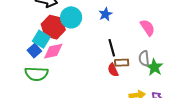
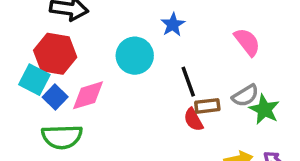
cyan circle: (71, 17) -> (135, 56), moved
red hexagon: (53, 27) -> (55, 54), moved
cyan square: (41, 39) -> (34, 80), moved
gray semicircle: (144, 58) -> (245, 96), turned -112

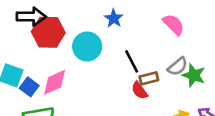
red hexagon: (55, 54) -> (48, 32), moved

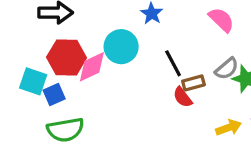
red hexagon: (48, 32) -> (67, 58), moved
pink diamond: (55, 82) -> (92, 67), moved
blue square: (29, 87) -> (54, 94), turned 30

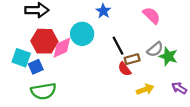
yellow arrow: (229, 128) -> (145, 89), moved

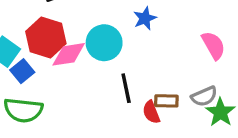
black line: (118, 46) -> (126, 88), moved
blue square: (36, 67) -> (22, 71), turned -32

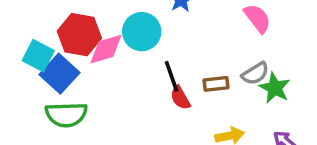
blue square: (22, 71) -> (59, 74), size x1.5
red semicircle: (151, 112) -> (180, 98), moved

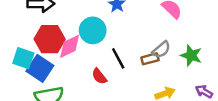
gray semicircle: (255, 74) -> (161, 50), moved
red semicircle: (180, 98) -> (99, 76), moved

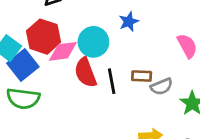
brown rectangle: (150, 59) -> (142, 76), moved
red semicircle: (99, 76) -> (85, 72), moved, size x1.5

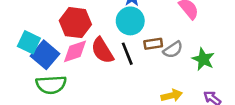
red hexagon: (44, 37) -> (75, 23), moved
cyan circle: (93, 42) -> (130, 21), moved
pink diamond: (63, 51) -> (75, 51), moved

